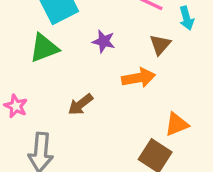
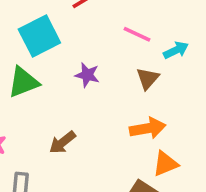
cyan arrow: (187, 18) -> (176, 50), turned -100
orange arrow: (139, 78) -> (148, 128), moved

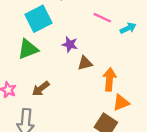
brown triangle: (148, 79) -> (85, 63), moved, turned 35
orange arrow: (148, 128) -> (109, 79), turned -75
brown arrow: (62, 142) -> (41, 89), moved

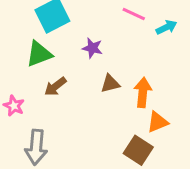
brown triangle: (85, 63) -> (110, 84), moved
brown arrow: (41, 89) -> (55, 87), moved

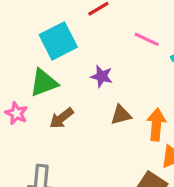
pink star: (14, 106) -> (16, 113), moved

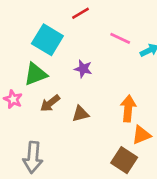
cyan square: (58, 41) -> (47, 40), turned -32
brown triangle: (121, 115) -> (80, 114), moved

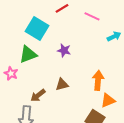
pink line: (120, 38) -> (92, 16), moved
brown arrow: (50, 103) -> (38, 95), moved

